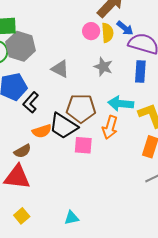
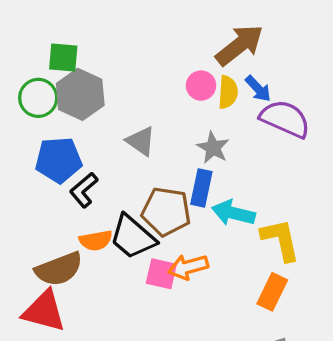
blue rectangle: (140, 71) -> (201, 188), moved
orange arrow: (110, 127) -> (188, 267), moved, turned 50
brown semicircle: (22, 151) -> (59, 269), size x1.6

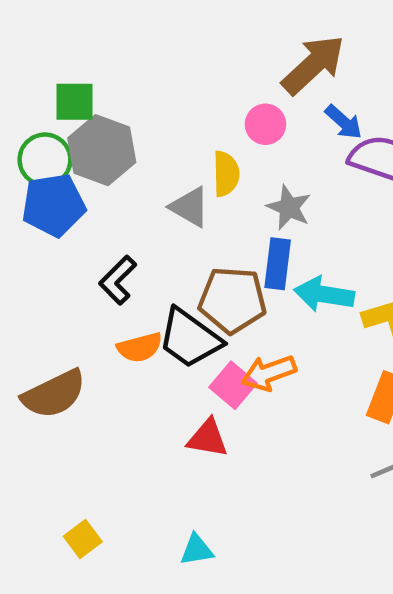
yellow semicircle: (228, 92) -> (226, 174), moved
blue pentagon: (59, 160) -> (54, 205), moved
brown semicircle: (59, 269) -> (54, 394), moved
pink square: (161, 274) -> (233, 385), turned 32
red triangle: (44, 311) -> (208, 438), moved, size x0.7

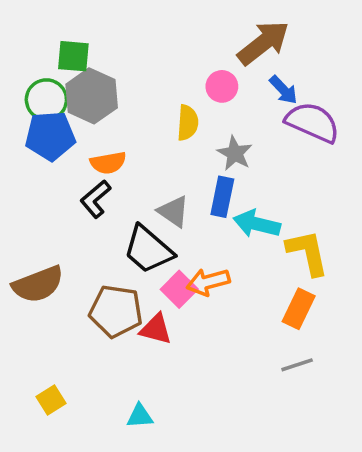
gray triangle: (190, 207) -> (173, 211), moved
brown pentagon: (232, 300) -> (116, 311), moved
orange semicircle: (140, 347) -> (108, 163), moved

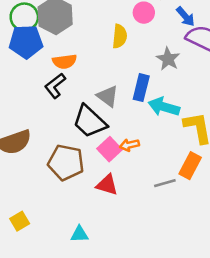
gray star: (235, 153) -> (168, 59), moved
orange arrow: (208, 282) -> (129, 145), size x0.7
red triangle: (156, 329) -> (107, 185), moved
gray line: (297, 365) -> (165, 183), moved

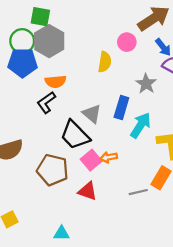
cyan arrow: (164, 107) -> (141, 125), turned 104

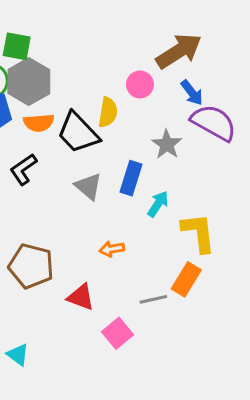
orange semicircle: (56, 82) -> (39, 123), moved
cyan arrow: (141, 125) -> (158, 204), size x0.7
black trapezoid: (75, 135) -> (78, 133), moved
pink square: (91, 160) -> (118, 333), moved
cyan triangle: (61, 233) -> (18, 355), moved, turned 35

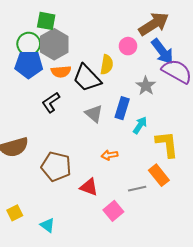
blue arrow: (192, 93) -> (162, 51), size x1.5
orange rectangle: (186, 279) -> (159, 175), turned -70

